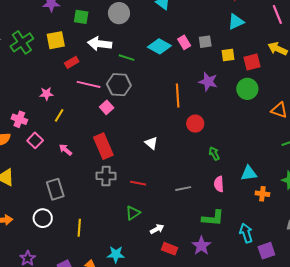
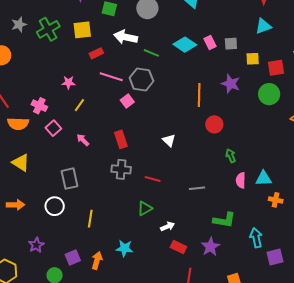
red rectangle: (103, 146) -> (121, 139), size x0.7
pink semicircle: (219, 184) -> (241, 180), moved

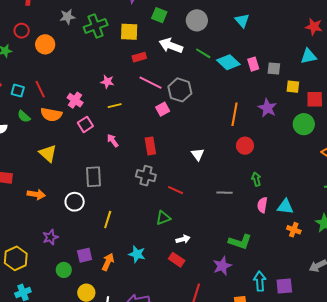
green line: (151, 53) -> (203, 53), moved
yellow line: (79, 105) -> (115, 106), turned 32
gray line: (197, 188) -> (225, 193), moved
cyan arrow: (256, 238) -> (260, 281), moved
red rectangle: (178, 247) -> (177, 260), moved

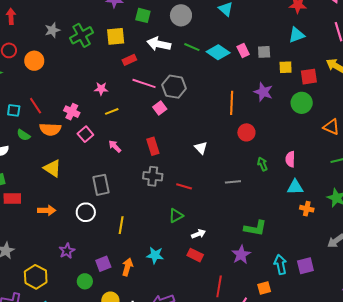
pink semicircle: (262, 205) -> (290, 159), moved

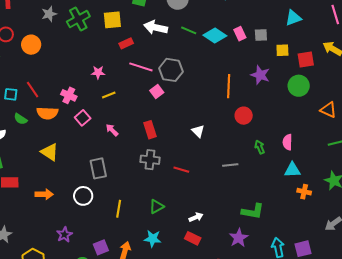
green triangle: (176, 216) -> (157, 207), moved

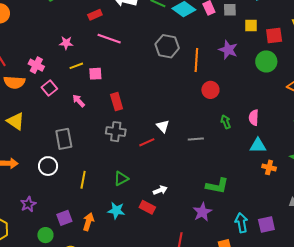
gray hexagon: (171, 70) -> (167, 46), moved
pink square: (157, 91) -> (95, 74), moved, turned 32
white triangle: (198, 131) -> (163, 126), moved
red line: (181, 170) -> (147, 142), turned -42
red rectangle: (193, 238) -> (147, 207), moved

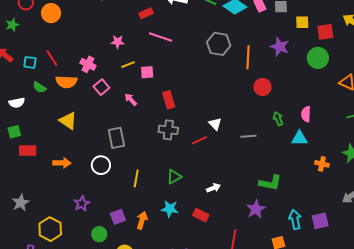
cyan triangle: (258, 146) -> (299, 138), moved
red rectangle: (147, 207) -> (201, 215), moved

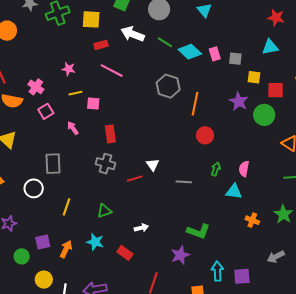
purple star: (280, 47) -> (239, 101), moved
green arrow: (278, 119) -> (216, 169), turned 32

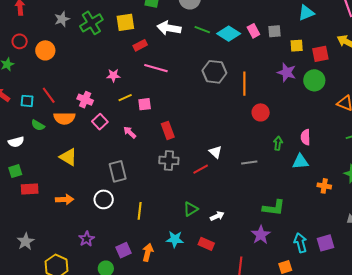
green triangle: (104, 211) -> (191, 209), moved

